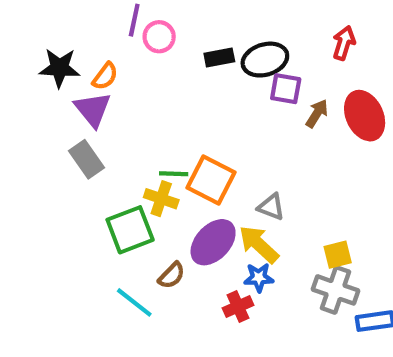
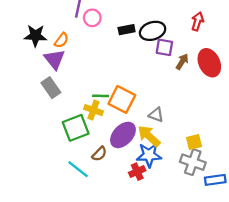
blue star: (259, 278) -> (149, 155), size x1.5

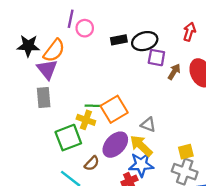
orange semicircle: (61, 40) -> (54, 51), size x1.5
gray rectangle: (51, 88) -> (44, 98), turned 30
orange square: (122, 99) -> (114, 109), turned 32

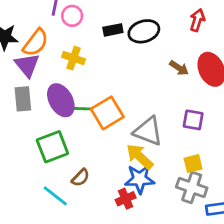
purple square: (156, 58) -> (193, 120), moved
brown arrow: (174, 72) -> (179, 68), turned 91
yellow cross: (86, 120) -> (74, 58), moved
gray triangle: (148, 125) -> (148, 131), size x1.6
purple ellipse: (115, 145) -> (61, 100), moved, turned -72

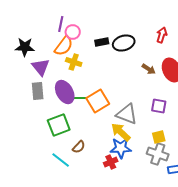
orange semicircle: (36, 43) -> (64, 46), moved

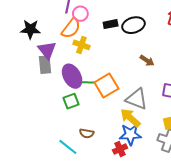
brown arrow: (149, 69) -> (147, 61), moved
gray rectangle: (38, 91) -> (45, 65), moved
green square: (59, 125) -> (71, 101), moved, size x0.7
brown semicircle: (79, 147) -> (87, 133), turned 56

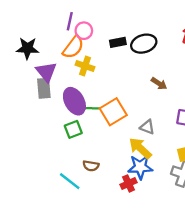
gray triangle: (137, 99) -> (147, 127), size x0.6

